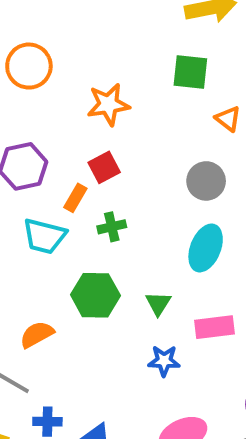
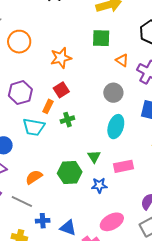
green hexagon: (95, 295) -> (70, 173), moved

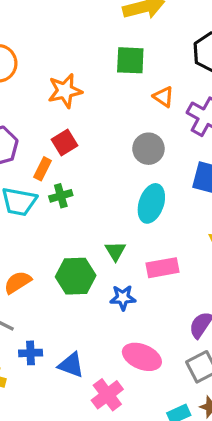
green cross: (67, 120) -> (61, 196), moved
pink ellipse: (112, 222) -> (142, 357), turned 50

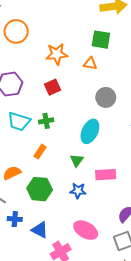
orange triangle: (163, 97) -> (90, 64), moved, turned -32
orange rectangle: (42, 169) -> (40, 152), moved
cyan ellipse: (151, 203) -> (90, 131), moved
green hexagon: (76, 276) -> (40, 189), moved

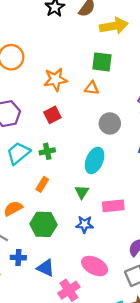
cyan trapezoid: (19, 121) -> (18, 153), turned 125

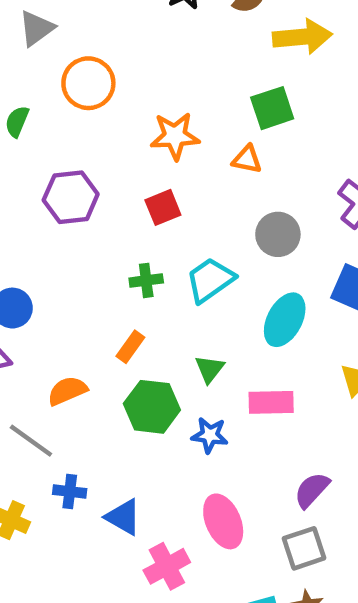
green square: (102, 62) -> (272, 108), turned -30
cyan trapezoid: (18, 153) -> (210, 280), moved
cyan ellipse: (95, 160) -> (285, 320), moved
green hexagon: (43, 224) -> (152, 407), moved
pink ellipse: (95, 266) -> (223, 521), turned 35

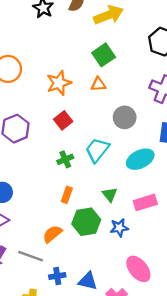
cyan ellipse: (285, 320) -> (140, 159), turned 52
orange semicircle: (67, 391) -> (52, 234), moved

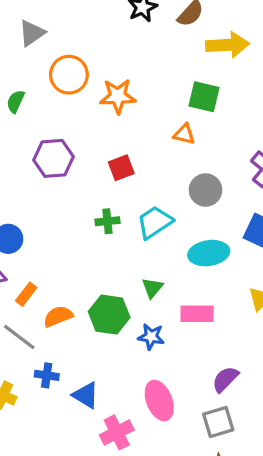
green square: (104, 55) -> (204, 97), turned 30
orange star: (59, 83) -> (118, 96), moved
orange rectangle: (67, 195) -> (26, 294), moved

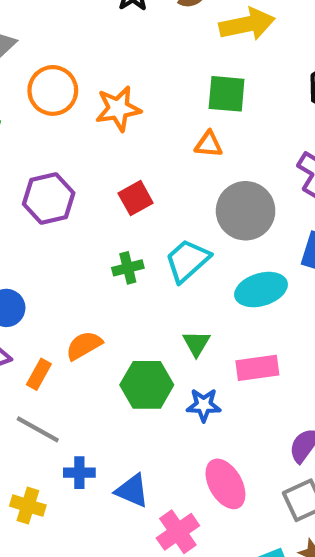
gray circle: (206, 190) -> (246, 211), size x1.4
orange semicircle: (58, 316) -> (84, 345), moved

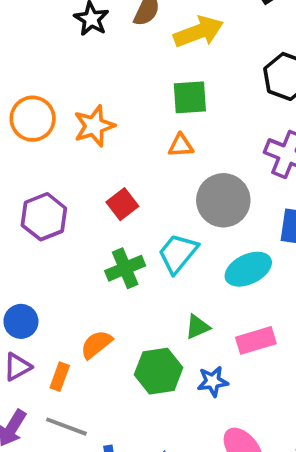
green cross: (128, 268) -> (125, 268), size x1.4
green triangle: (196, 343) -> (197, 327), turned 44

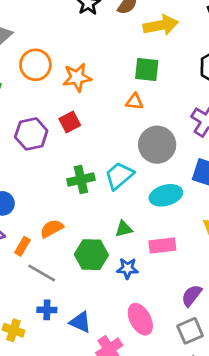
red square: (122, 204) -> (70, 122), moved
gray line: (66, 427) -> (42, 273), moved

